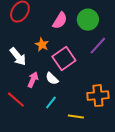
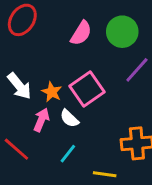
orange star: (42, 45) -> (52, 92), moved

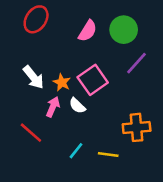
cyan line: (68, 154) -> (76, 151), moved

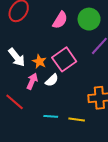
white semicircle: (77, 106) -> (52, 80), turned -88
cyan line: (76, 151) -> (51, 116), turned 56

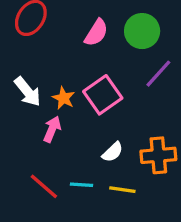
white semicircle: (52, 80) -> (113, 152), moved
red line: (15, 102) -> (44, 186), moved

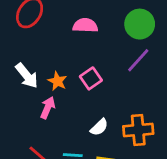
green circle: (142, 31) -> (140, 24), moved
pink semicircle: (96, 33) -> (85, 25), turned -120
pink square: (103, 95) -> (91, 78), size x0.7

